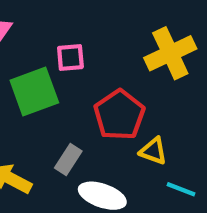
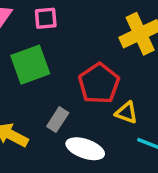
pink square: (70, 58) -> (46, 18), moved

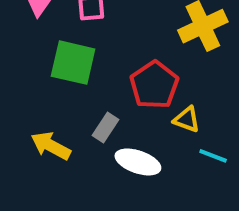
green square: (30, 65) -> (73, 63), turned 33

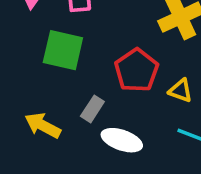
yellow triangle: (187, 119) -> (181, 91), moved

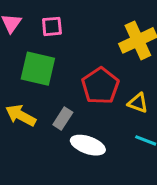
yellow arrow: (43, 125) -> (21, 115), moved

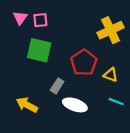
pink square: (52, 26) -> (40, 20), moved
yellow arrow: (21, 115) -> (27, 105), moved

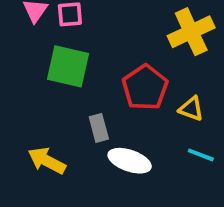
gray rectangle: (57, 86) -> (99, 128), turned -48

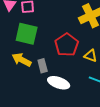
yellow arrow: (47, 161) -> (22, 60), moved

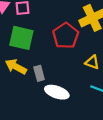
red pentagon: (67, 45) -> (66, 36), moved

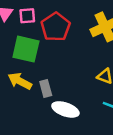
red pentagon: (66, 36) -> (56, 27), moved

